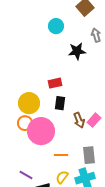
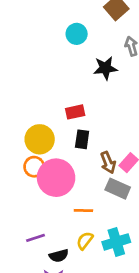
gray rectangle: (89, 155) -> (118, 189), moved, turned -60
purple line: (26, 175) -> (36, 238), turned -48

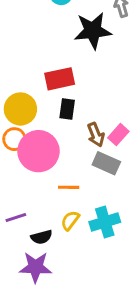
black star: (105, 68) -> (93, 31), size x1.4
red rectangle: (75, 112) -> (60, 79), size x1.4

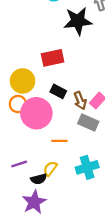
black rectangle: (67, 109) -> (58, 91), moved, turned -70
yellow semicircle: (70, 220) -> (50, 169), moved
purple star: (35, 267) -> (34, 202), turned -30

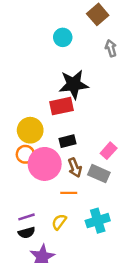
black star: (78, 21) -> (74, 84), moved
black rectangle: (58, 91) -> (68, 141), turned -42
brown arrow: (80, 101) -> (75, 168), moved
black semicircle: (39, 179) -> (27, 233), moved

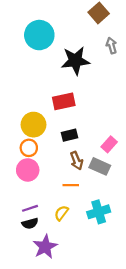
cyan circle: (63, 37) -> (39, 35), moved, size x1.6
black star: (74, 84) -> (75, 61), moved
pink circle: (45, 164) -> (28, 170), moved, size x0.7

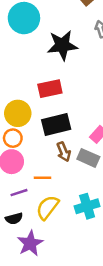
black rectangle: (70, 135) -> (56, 124), size x1.6
orange line: (71, 185) -> (43, 178), moved
purple line: (30, 208) -> (19, 193), moved
yellow semicircle: (61, 213) -> (47, 207), size x1.5

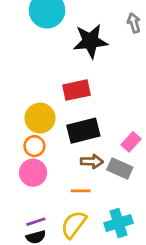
brown arrow: (64, 152) -> (92, 161), turned -66
orange line: (43, 178) -> (81, 191), moved
purple line: (19, 193) -> (36, 222), moved

